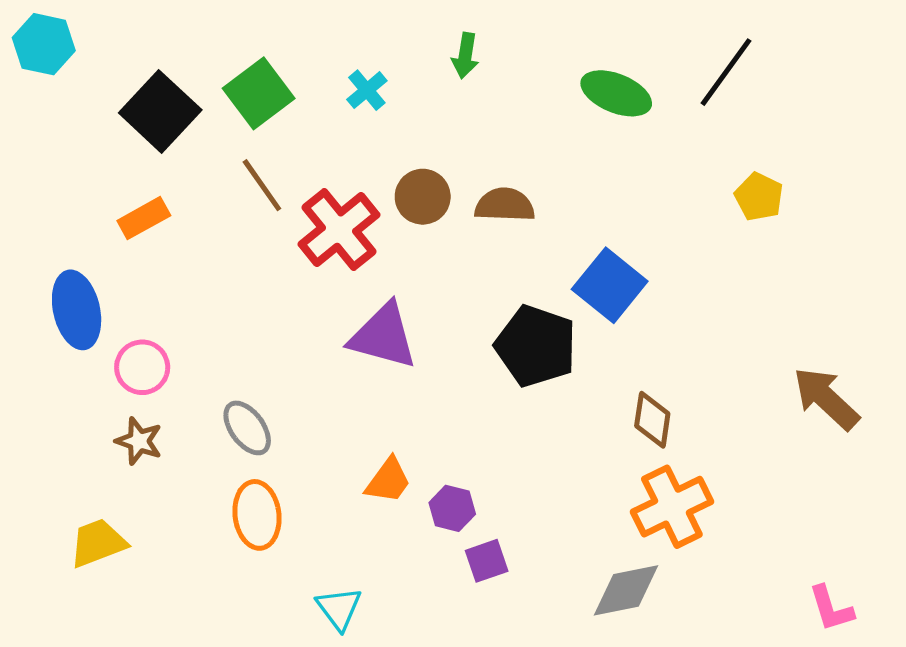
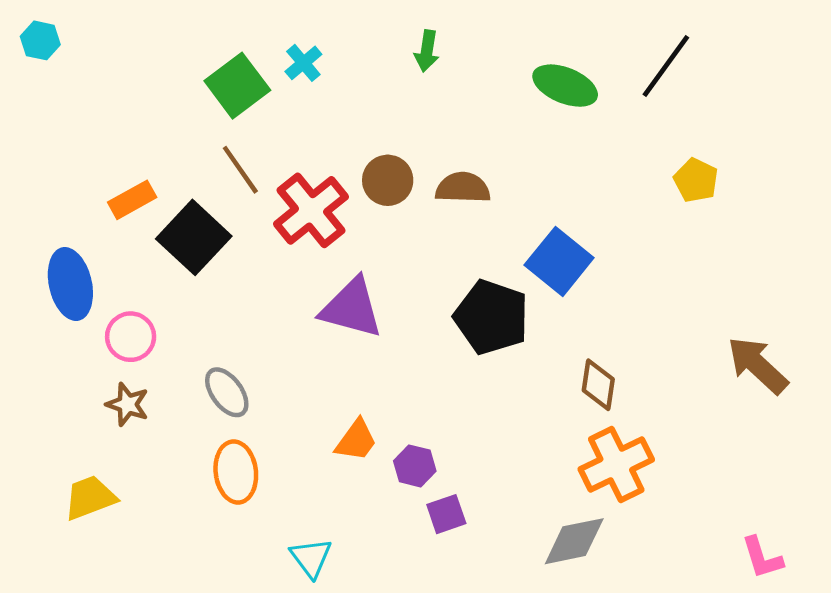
cyan hexagon: (44, 44) -> (40, 40), size x0.7
cyan cross: (367, 90) -> (303, 63), moved
black square: (160, 111) -> (194, 237), moved

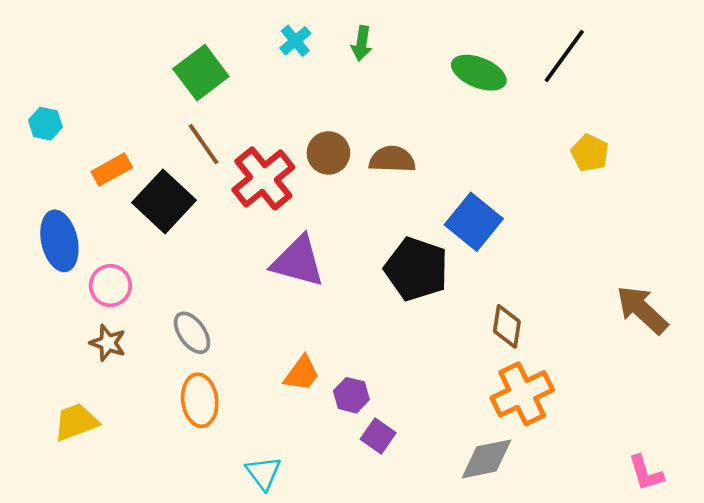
cyan hexagon: (40, 40) -> (45, 124), moved
cyan cross: (303, 63) -> (295, 41), moved
purple square: (446, 514) -> (378, 436), turned -36

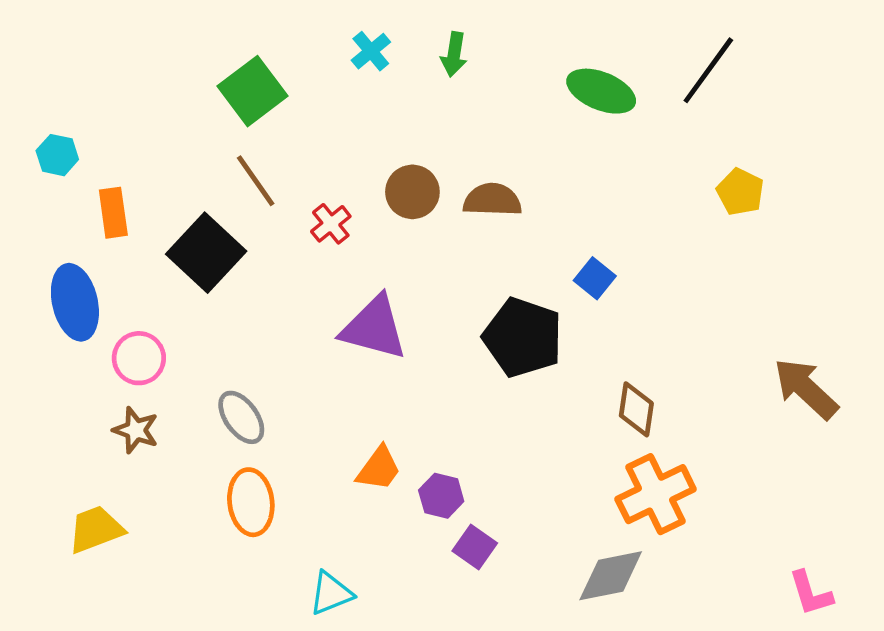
orange rectangle: (112, 170) -> (113, 213), moved, turned -69
red cross: (263, 178) -> (331, 224), size x0.5
blue square: (474, 222) -> (595, 278), size x0.6
cyan triangle: (263, 473) -> (331, 593), turned 45

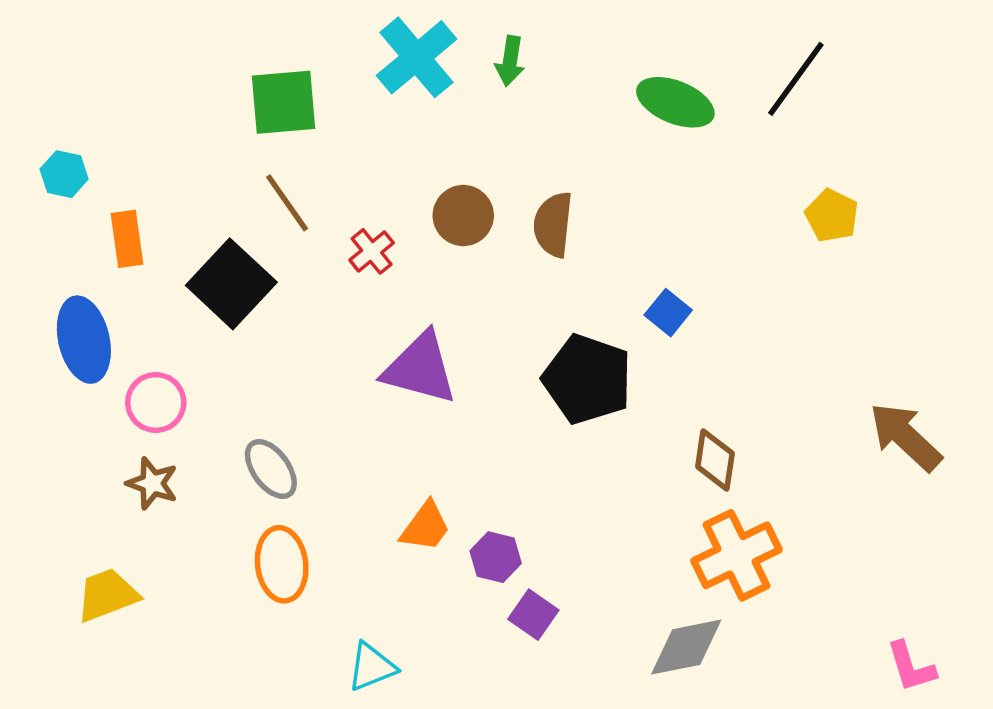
cyan cross: (371, 51) -> (416, 57), size x1.8
green square: (252, 91) -> (283, 102), turned 32
brown semicircle: (492, 200) -> (553, 225), turned -86

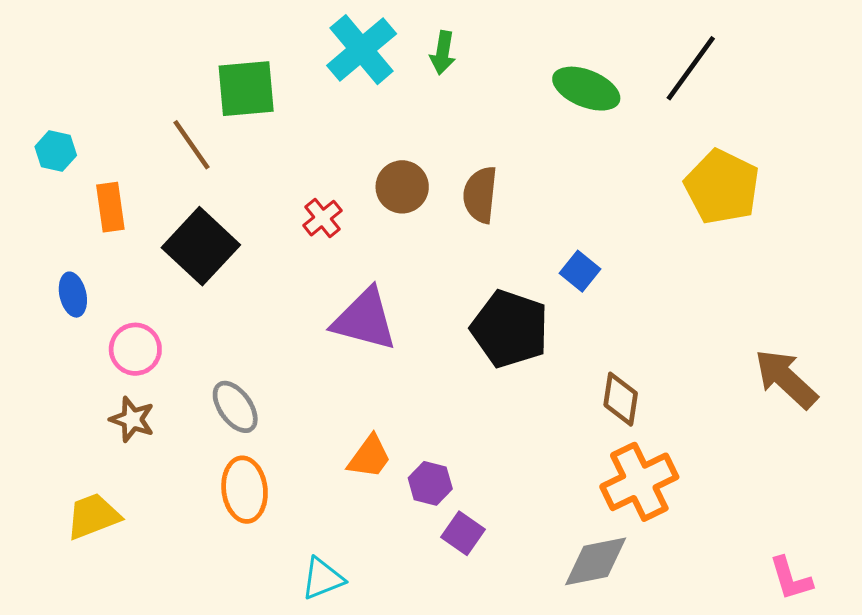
brown line: (287, 203) -> (191, 145), moved
yellow pentagon: (832, 216) -> (722, 187), size x1.6
blue ellipse: (84, 340) -> (73, 295), size x0.6

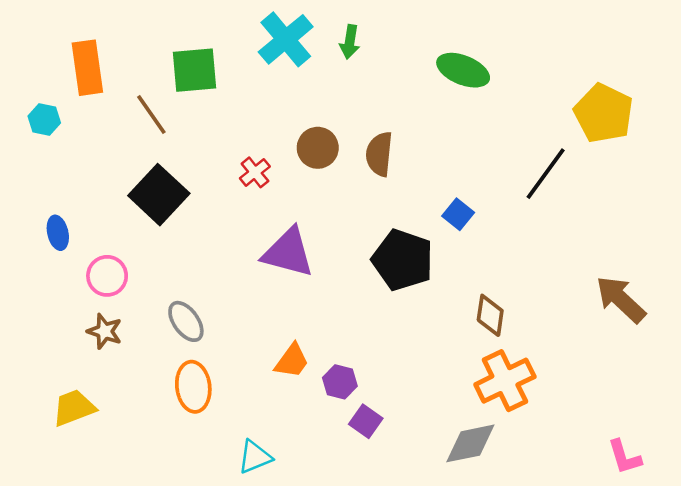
black line: (691, 68) -> (546, 174), moved
yellow pentagon: (722, 187) -> (604, 113), moved
orange rectangle: (110, 207) -> (87, 68), moved, size x1.4

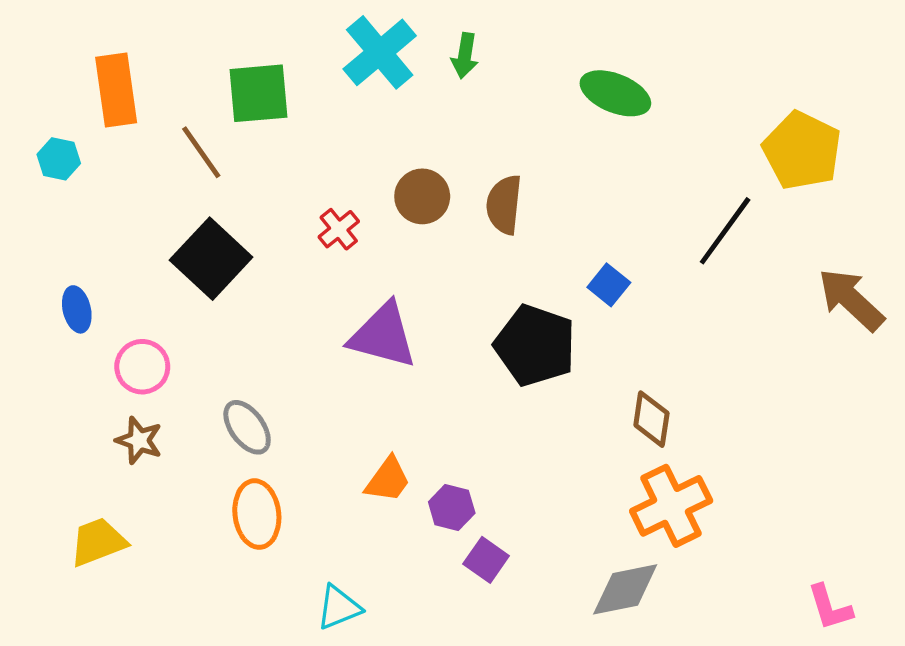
brown arrow: (621, 299) -> (851, 300), moved

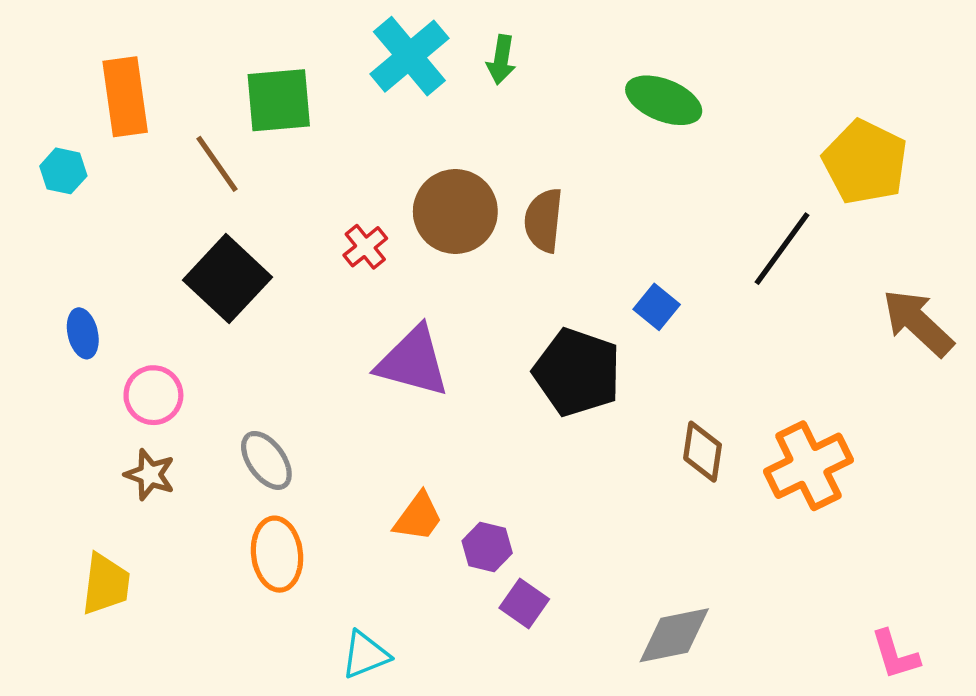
brown circle: (422, 196) -> (455, 212), size x1.4
orange cross: (671, 506) -> (808, 466), moved
yellow trapezoid: (98, 542) -> (106, 584), turned 118

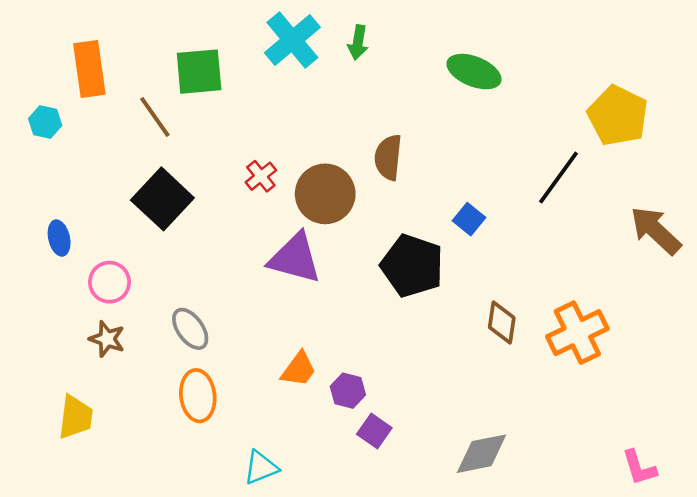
brown circle: (455, 212) -> (325, 194), moved

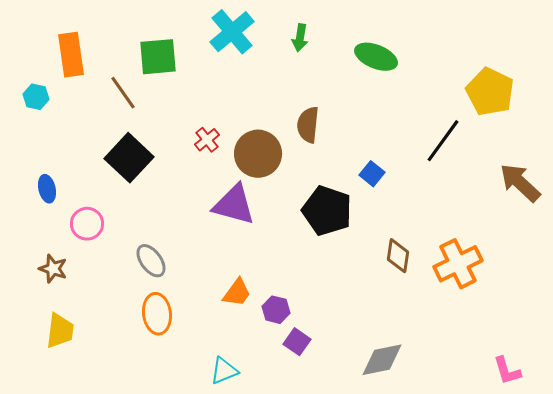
green arrow: (358, 43) -> (300, 38), moved
brown star: (107, 339) -> (53, 269), moved
cyan triangle: (261, 468) -> (224, 371), moved

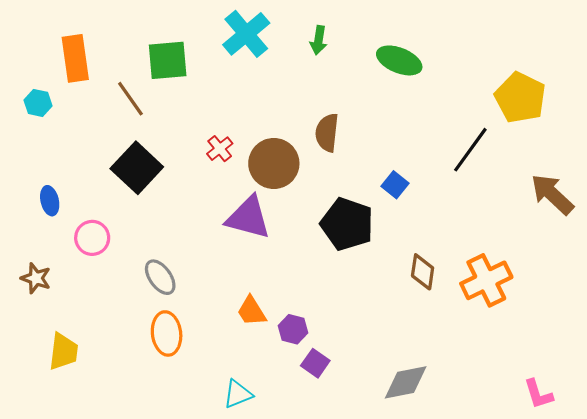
brown star: (53, 269) -> (36, 278), moved
orange trapezoid: (237, 293) -> (252, 311), turned 112

